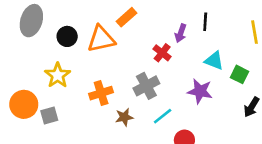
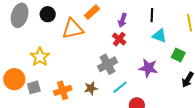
purple arrow: (181, 33) -> (122, 20), moved
black circle: (67, 36) -> (48, 14), moved
cyan triangle: (214, 61) -> (160, 36), moved
orange cross: (101, 93) -> (63, 90), moved

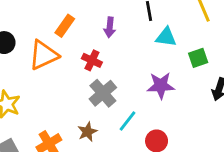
red cross: (119, 39) -> (92, 60), moved
green square: (178, 55) -> (198, 58), turned -32

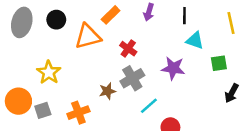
purple arrow: (110, 27) -> (149, 12), moved
purple star: (161, 86) -> (173, 68), moved
brown star: (87, 132) -> (107, 91), moved

